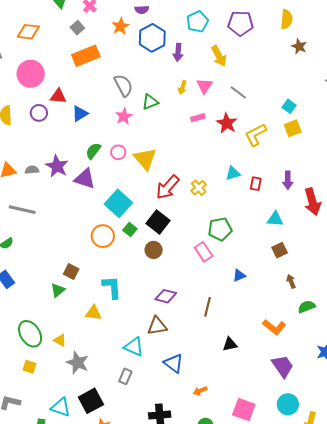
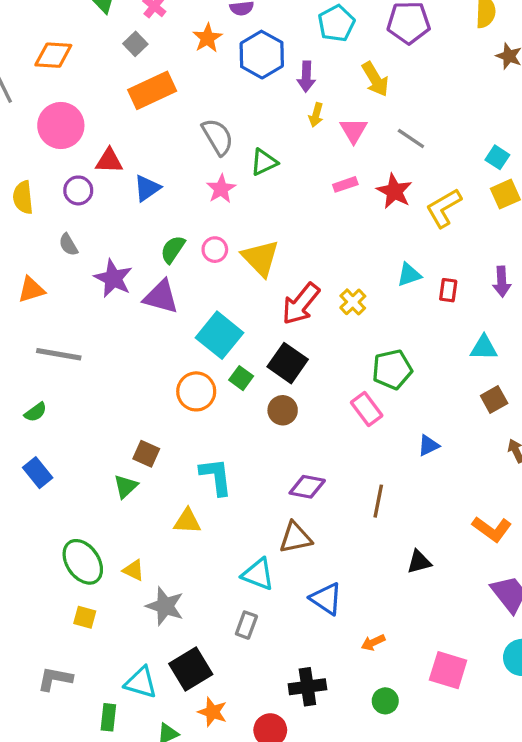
yellow arrow: (182, 87) -> (316, 115), moved
gray semicircle: (32, 170) -> (68, 245), moved, turned -112

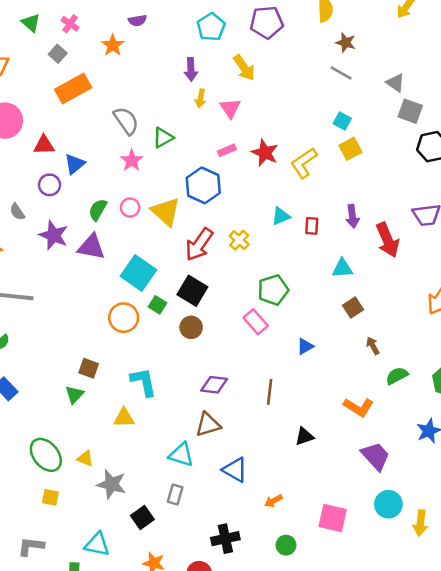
blue hexagon: (262, 55) -> (203, 185), moved
gray line: (411, 138) -> (341, 73), moved
purple circle: (78, 190) -> (50, 185), moved
black square: (191, 669) -> (142, 517), moved, size x0.7

